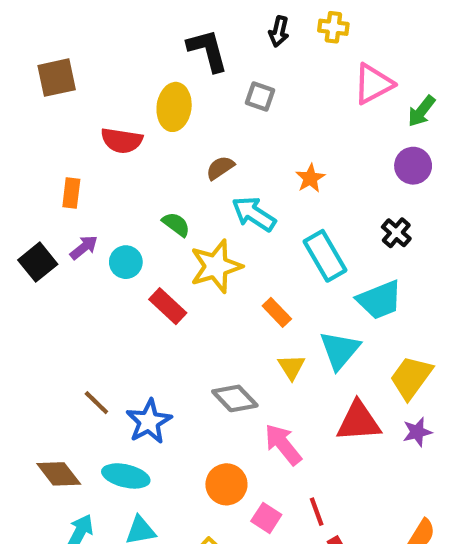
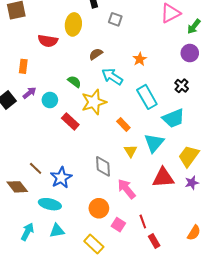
gray diamond: (235, 398) -> (103, 166), turned 40
brown diamond: (59, 474) -> (17, 187), moved

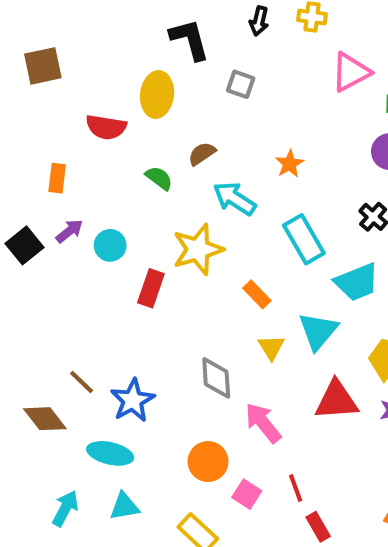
green semicircle: (74, 82) -> (159, 178), moved
red rectangle: (70, 121) -> (151, 288), turned 66

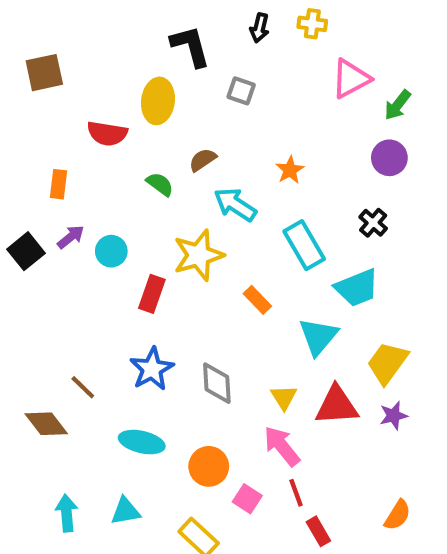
yellow triangle: (271, 347) -> (284, 397), moved
blue star: (133, 400) -> (152, 369), moved
pink arrow: (263, 423) -> (282, 446), moved
cyan ellipse: (110, 453) -> (142, 442), moved
cyan arrow: (65, 508) -> (67, 513), turned -33

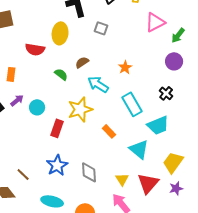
cyan triangle: (318, 336) -> (139, 149), turned -30
red triangle: (337, 405) -> (148, 183), turned -45

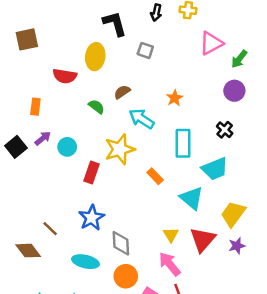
cyan rectangle: (132, 104) -> (183, 143), turned 30
gray diamond: (89, 172) -> (121, 243), moved

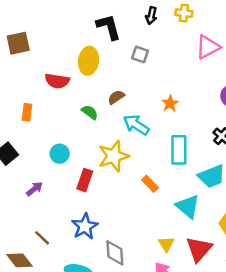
purple arrow: (43, 138) -> (35, 189), moved

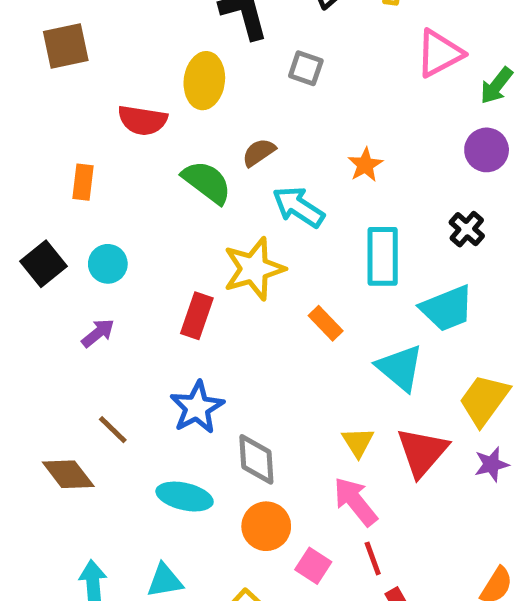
green semicircle: (90, 112) -> (207, 182), size x1.5
cyan circle: (60, 154) -> (108, 264), moved

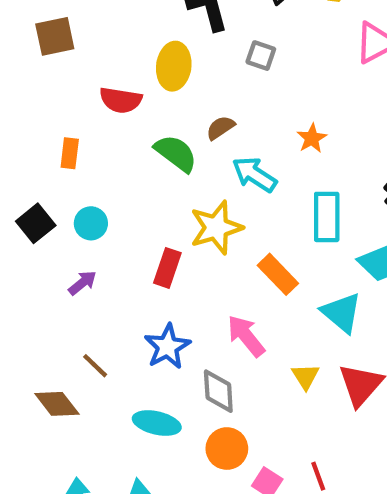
orange rectangle: (326, 323) -> (278, 274), size x1.4
pink arrow: (355, 501) -> (246, 336), moved

